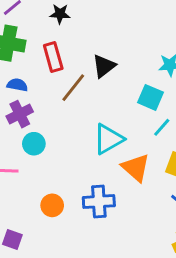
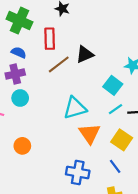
blue cross: (99, 202) -> (78, 173), moved

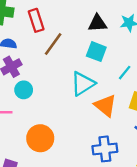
black triangle: (85, 54) -> (97, 23), moved, turned 36
cyan square: (113, 85) -> (96, 52), moved
orange circle: (22, 146) -> (40, 138), size x1.5

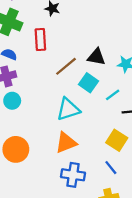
brown line: (53, 44) -> (66, 66), moved
cyan line: (125, 73) -> (113, 95), moved
orange triangle: (105, 105) -> (66, 143), moved, turned 45

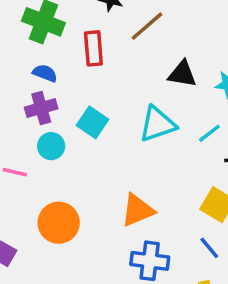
brown line: (66, 66) -> (147, 26), moved
cyan square: (88, 83) -> (92, 122), moved
cyan triangle: (68, 109) -> (158, 124), moved

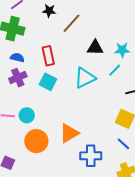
red rectangle: (93, 48) -> (48, 56), moved
cyan line: (209, 133) -> (115, 70), moved
cyan circle: (51, 146) -> (27, 115), moved
orange triangle: (138, 210) -> (69, 133), moved

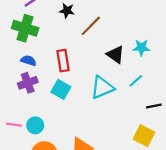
black triangle: (95, 48) -> (116, 55), turned 30
cyan star: (122, 50) -> (141, 48), moved

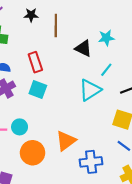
brown line: (91, 26) -> (56, 26), turned -35
cyan triangle: (102, 87) -> (90, 90), moved

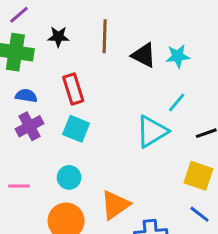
black star: (31, 15) -> (58, 37), moved
black triangle: (83, 48) -> (144, 55), moved
cyan circle: (20, 127) -> (69, 177), moved

